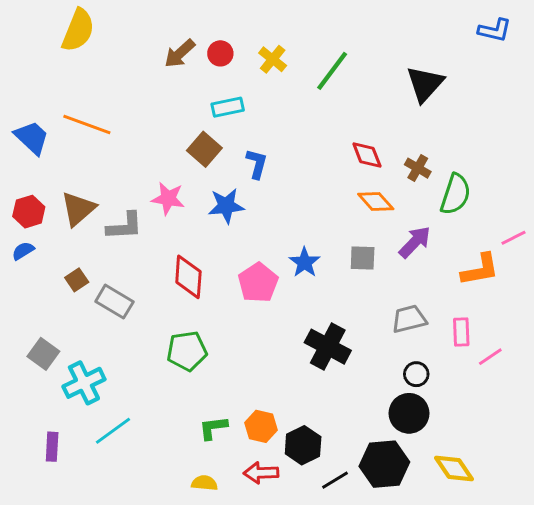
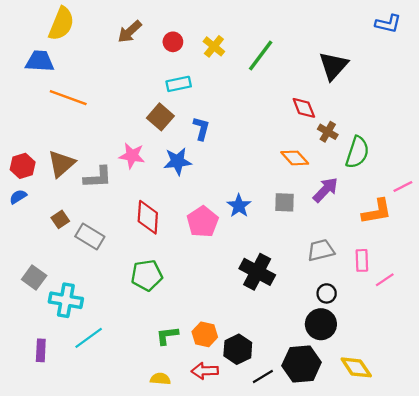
brown arrow: (180, 53) -> (130, 32), moved
blue trapezoid: (32, 138) -> (40, 61), moved, turned -40
red diamond: (367, 155) -> (304, 108), moved
cyan cross: (84, 383) -> (66, 300), turned 36

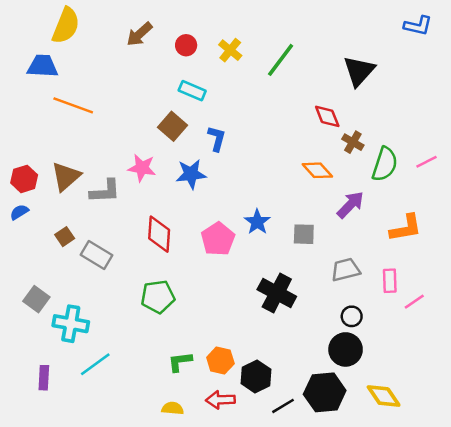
cyan rectangle: (179, 84) -> (192, 91), turned 35
pink line: (403, 186) -> (427, 162), moved
gray square: (284, 202) -> (304, 234), moved

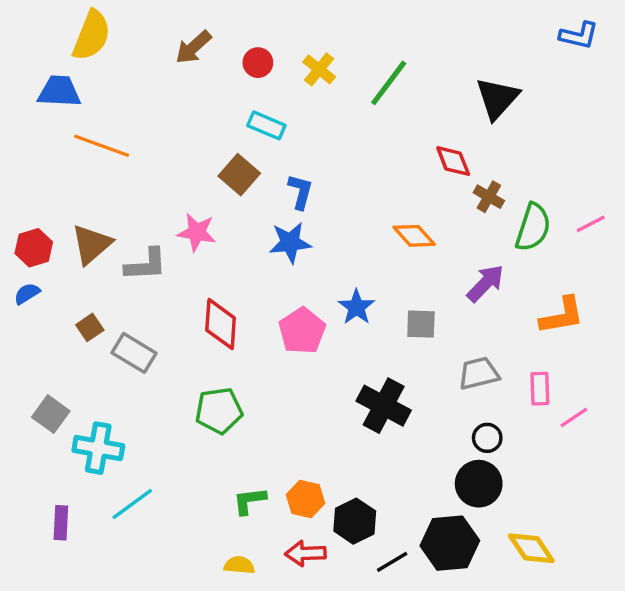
orange diamond: (317, 170) -> (414, 236), moved
blue star: (191, 174) -> (290, 243), moved

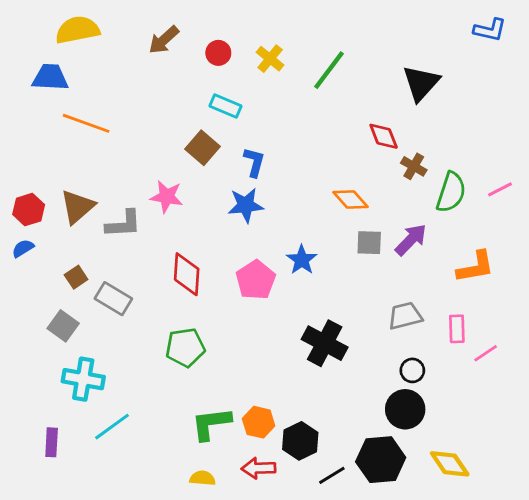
yellow semicircle: (91, 35) -> (77, 30), turned -123
gray square: (421, 324) -> (369, 243), moved
gray square: (51, 414) -> (63, 326), moved
green L-shape: (249, 501) -> (211, 424), size x1.4

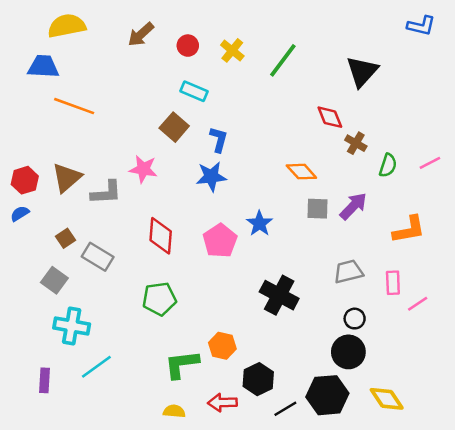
green semicircle: (451, 192) -> (388, 165), size x0.7
orange hexagon: (259, 422) -> (222, 346), moved

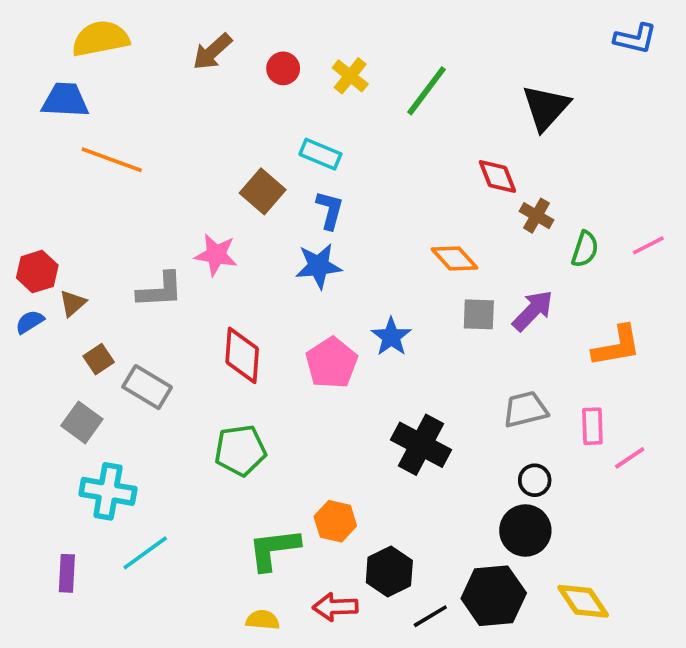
cyan rectangle: (194, 91) -> (320, 154), moved
brown triangle: (67, 178) -> (73, 303), moved, size x0.6

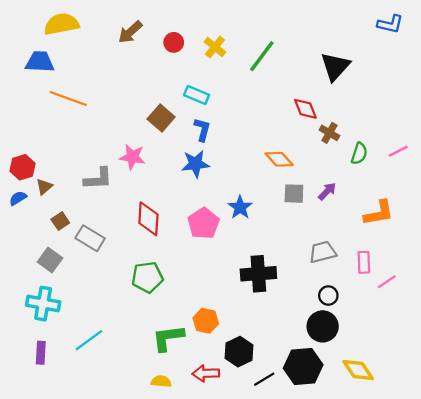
purple arrow: (533, 311) -> (327, 191), size x0.7
black cross: (421, 445) -> (258, 274), turned -32
cyan cross: (108, 491) -> (43, 304), moved

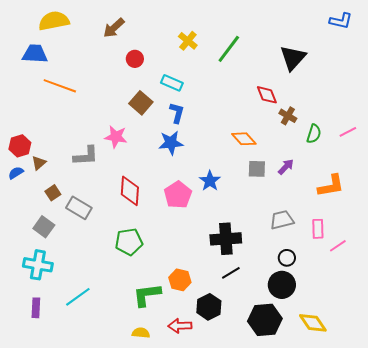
red circle: (174, 42) -> (135, 59), moved
black line: (264, 379) -> (231, 273), moved

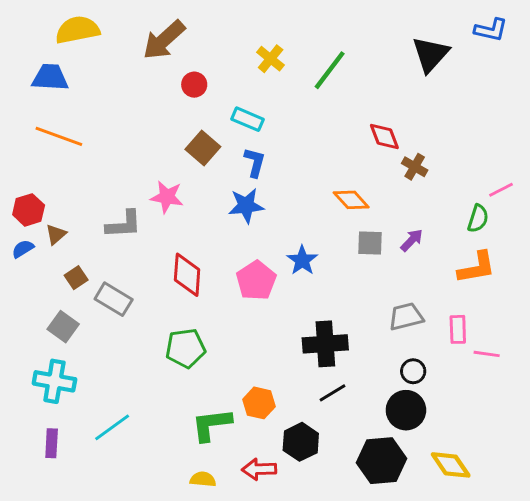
brown arrow: (114, 28) -> (164, 40), size x1.4
black triangle: (293, 58) -> (430, 54), moved
orange line: (60, 86) -> (59, 136), moved
green semicircle: (314, 134) -> (478, 219), moved
pink line: (338, 246) -> (487, 354), turned 42

